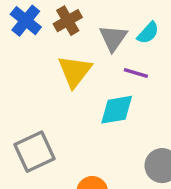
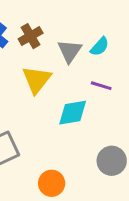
purple line: (136, 73) -> (101, 86), moved

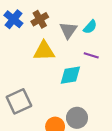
yellow triangle: (37, 80) -> (44, 51), turned 50
gray circle: (112, 161) -> (77, 118), moved

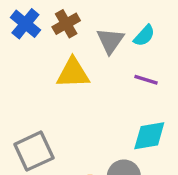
cyan diamond: (70, 75) -> (149, 136), moved

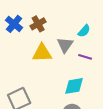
gray triangle: (110, 41) -> (65, 45), moved
cyan diamond: (149, 136) -> (74, 86), moved

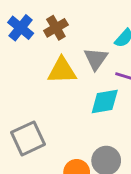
cyan diamond: (74, 86) -> (105, 102), moved

